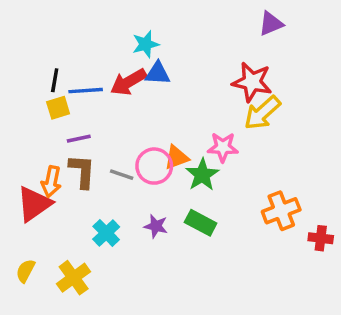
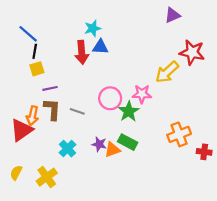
red arrow: (128, 82) -> (82, 52), turned -65
red star: (252, 82) -> (192, 52), moved
blue line: (86, 91) -> (28, 34), moved, turned 45
orange triangle: (177, 158) -> (112, 150), moved
pink circle: (154, 166) -> (110, 98), moved

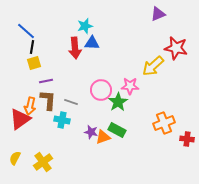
cyan cross: (67, 149) -> (62, 120), moved, turned -35

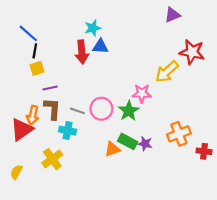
pink circle: (101, 90) -> (101, 109), moved
purple star: (91, 132) -> (145, 144), moved
yellow cross: (43, 162) -> (52, 159), moved

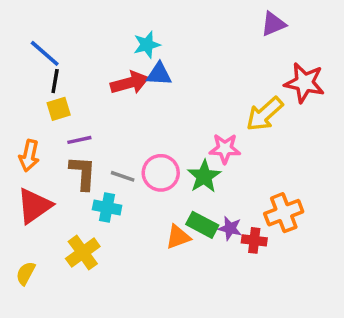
red arrow: (82, 52) -> (130, 83), turned -100
orange arrow: (33, 115) -> (29, 156), moved
red cross: (204, 151) -> (254, 240), moved

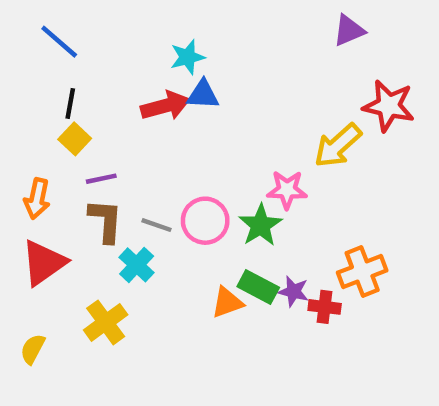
blue line: (45, 53) -> (59, 42), moved
yellow square: (59, 109) -> (75, 139), turned -30
cyan cross: (107, 207) -> (137, 265), turned 32

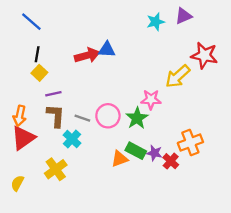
cyan star: (187, 57) -> (156, 22), moved
orange arrow: (37, 199) -> (20, 116), moved
red cross: (325, 307) -> (171, 161), turned 35

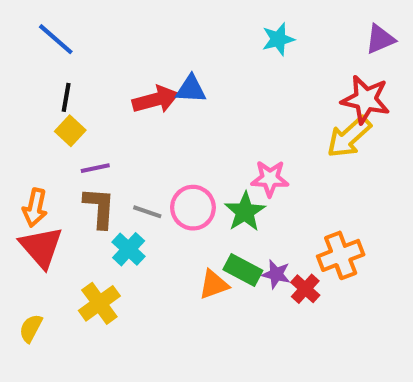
purple triangle: (183, 16) -> (380, 39), moved
yellow arrow: (178, 76) -> (349, 137), moved
red triangle: (23, 138) -> (41, 247), turned -36

